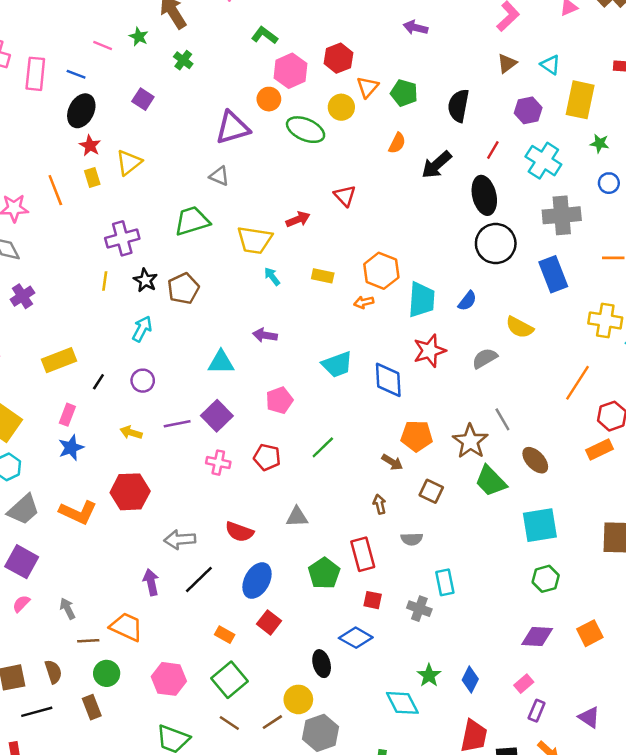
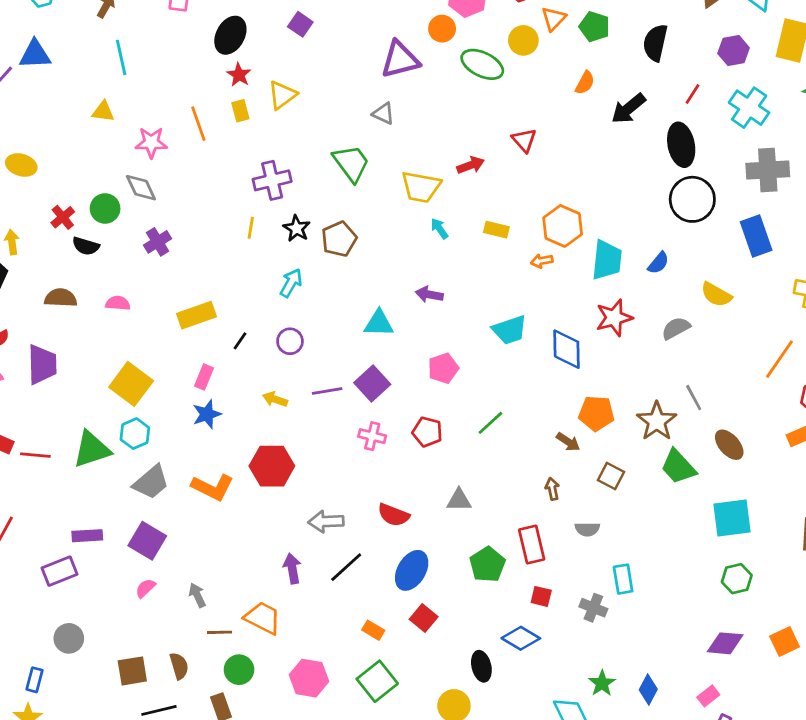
green trapezoid: (192, 221) -> (351, 163), turned 69

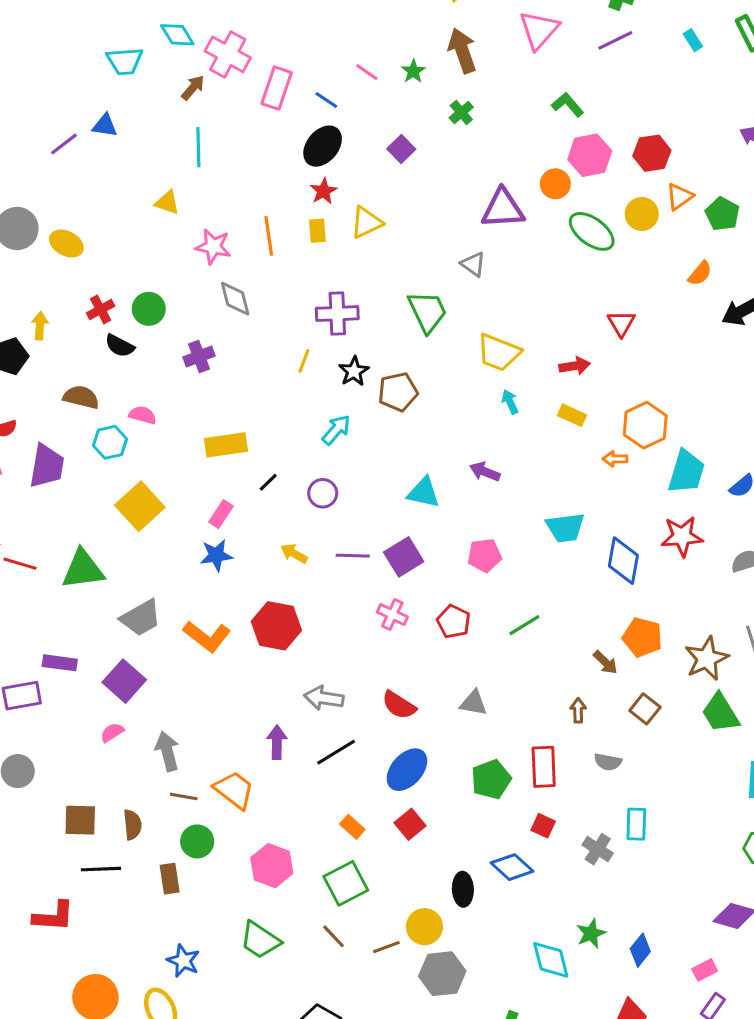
blue triangle: (35, 54) -> (105, 125), size x0.7
red arrow: (471, 165) -> (575, 366), moved
gray diamond: (141, 188) -> (235, 299), moved
cyan hexagon: (135, 434) -> (110, 442), moved
gray arrow: (197, 595) -> (167, 751), size x1.4

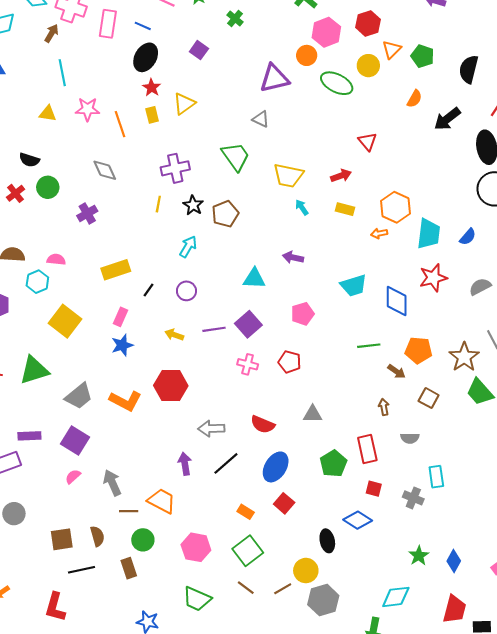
pink star: (213, 247) -> (88, 109), moved
black semicircle: (120, 346) -> (29, 160), moved
green line: (524, 625) -> (369, 346), moved, turned 35
red L-shape: (54, 916) -> (55, 607), turned 112
cyan diamond: (551, 960) -> (396, 597), moved, turned -72

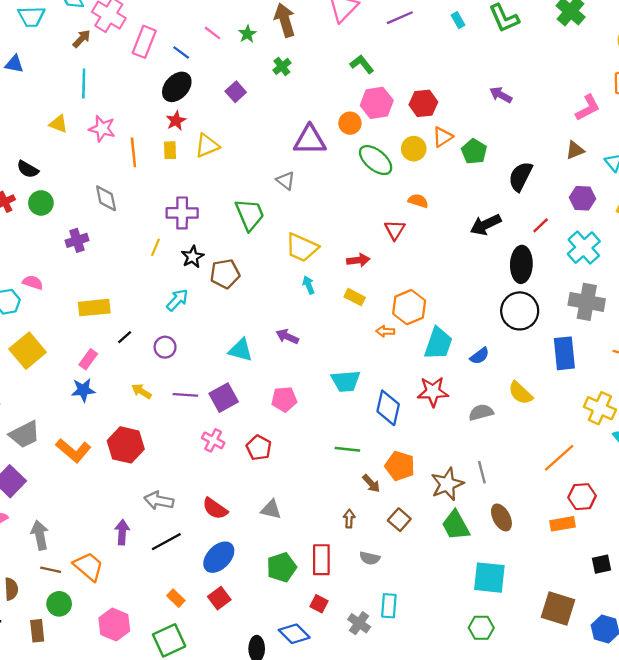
orange semicircle: (414, 99) -> (418, 201), moved, turned -114

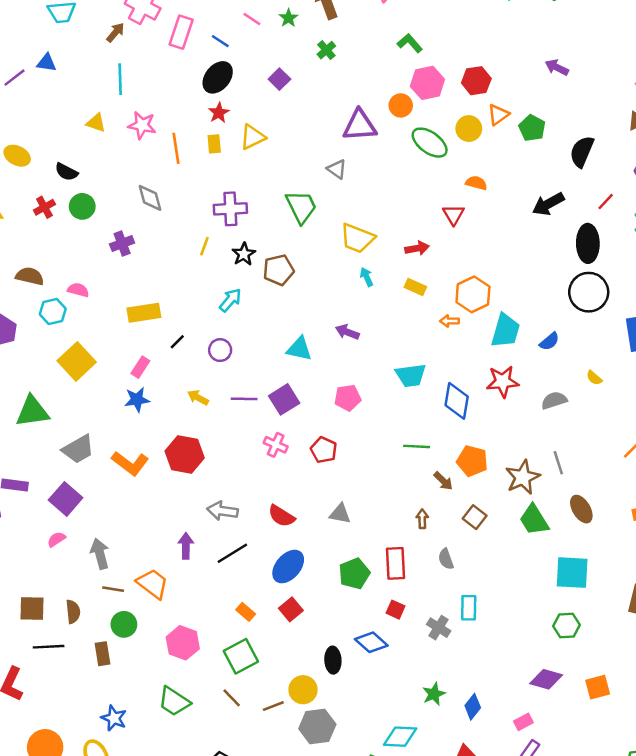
yellow semicircle: (520, 393) -> (594, 378), size x0.6
gray semicircle: (370, 558) -> (446, 559), turned 60

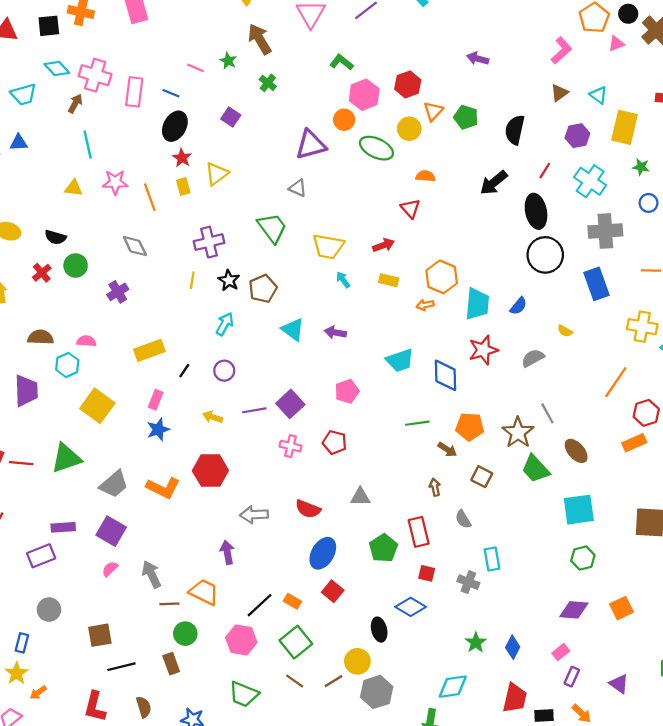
cyan triangle: (299, 349) -> (293, 329), moved, turned 35
black line: (232, 553) -> (259, 605), moved
brown semicircle: (73, 612) -> (144, 707), moved

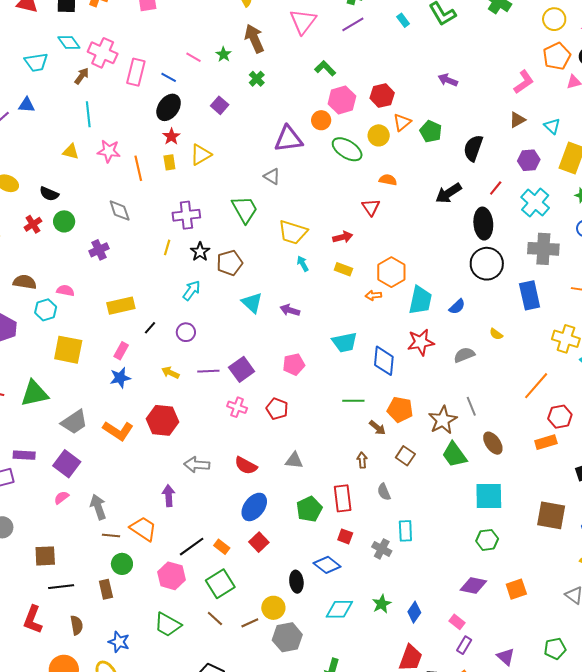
yellow square: (97, 406) -> (68, 350), turned -32
pink rectangle: (561, 652) -> (457, 622), turned 70
cyan diamond: (453, 687) -> (339, 609), moved

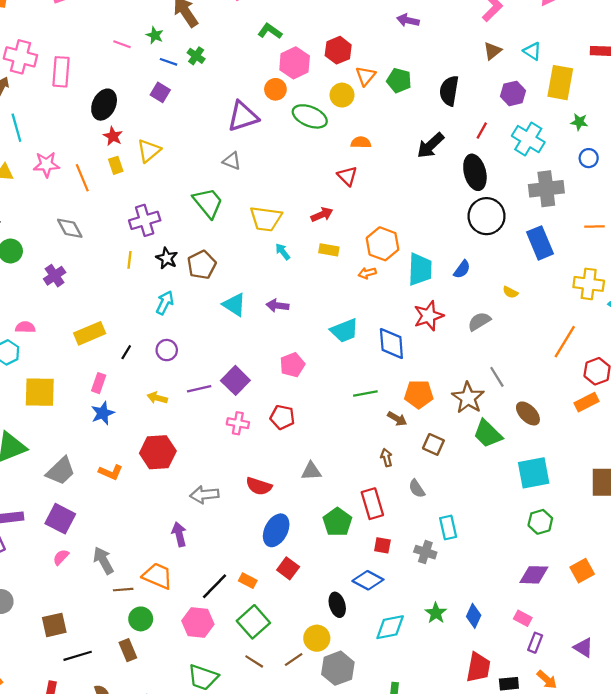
blue line: (169, 77) -> (169, 62), moved
orange L-shape: (118, 431) -> (111, 472), size x0.7

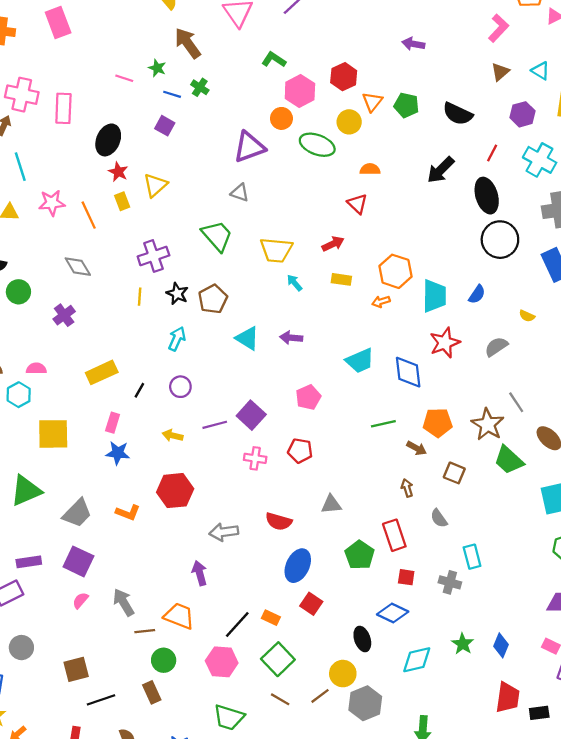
black semicircle: (449, 91) -> (458, 114), turned -72
blue star: (103, 413) -> (118, 453), turned 30

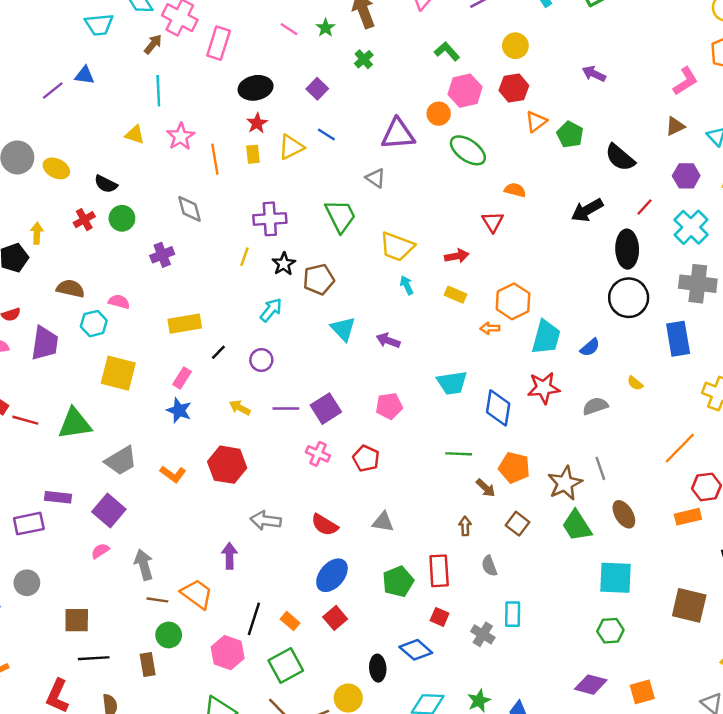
blue line: (172, 94) -> (326, 135), moved
yellow circle: (349, 122) -> (515, 46), moved
black ellipse: (108, 140) -> (256, 88), turned 40
pink star: (52, 203) -> (181, 137), turned 30
black line: (237, 625) -> (254, 619), turned -40

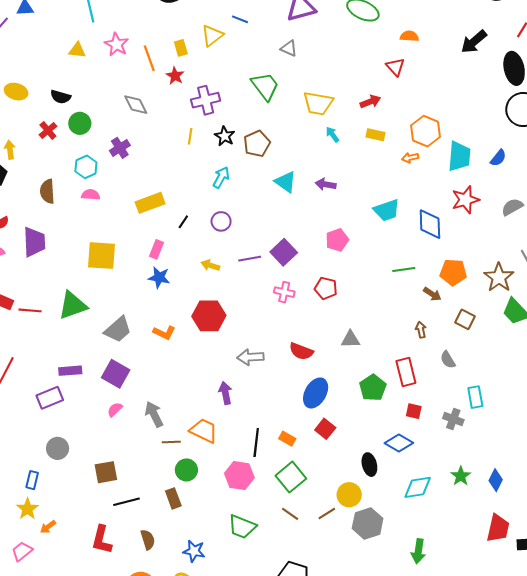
red star: (257, 123) -> (175, 76), moved
brown semicircle: (70, 289) -> (47, 191), turned -95
cyan hexagon: (94, 324) -> (86, 167), moved

